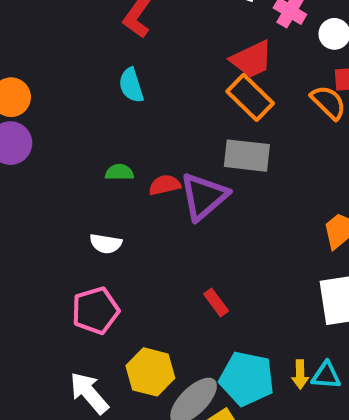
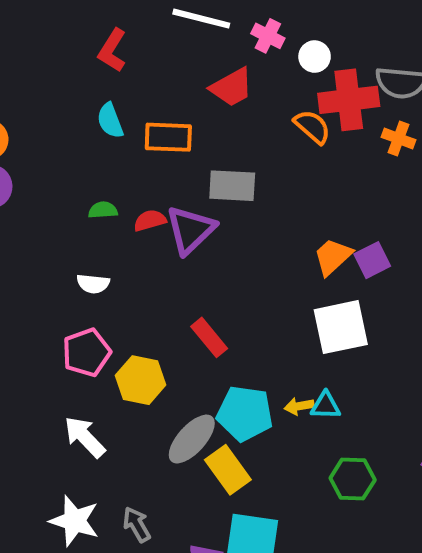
orange rectangle: (250, 97) -> (168, 137), moved, turned -39
red rectangle: (216, 303) -> (209, 337), size x1.4
yellow hexagon: (150, 372) -> (141, 380), moved
yellow arrow: (300, 374) -> (299, 406), turned 84

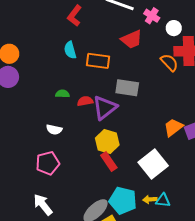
white square: (341, 327) -> (153, 164), moved, turned -32
yellow hexagon: (141, 380) -> (107, 142), moved

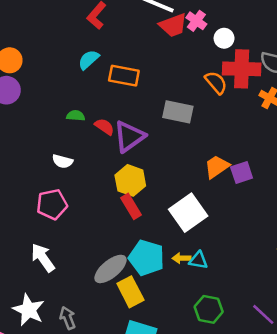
red trapezoid: (131, 39) -> (173, 25), moved
cyan semicircle: (70, 50) -> (89, 60), turned 60
gray rectangle: (127, 88) -> (178, 112), moved
red semicircle: (85, 101) -> (104, 127), turned 42

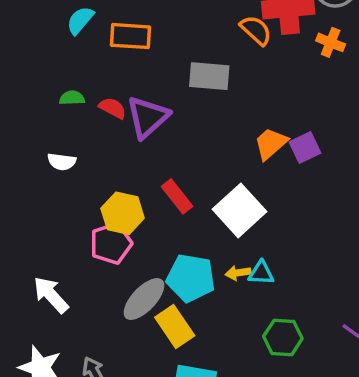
yellow hexagon: (130, 180) -> (123, 213), moved
pink pentagon: (52, 204) -> (111, 243), moved
red rectangle: (131, 206) -> (177, 196), moved

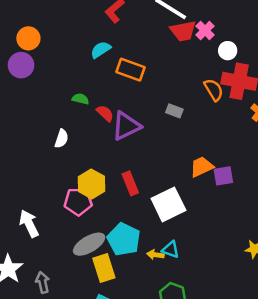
gray rectangle: (209, 76) -> (174, 111), size x0.6
white semicircle: (62, 162) -> (62, 139), turned -96
yellow arrow: (238, 273) -> (155, 255), moved

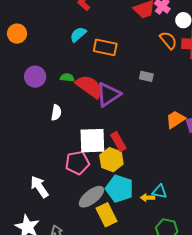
purple circle: (21, 65) -> (35, 77), moved
orange semicircle: (214, 90) -> (168, 40), moved
red semicircle: (105, 113) -> (89, 87), size x1.8
yellow hexagon: (91, 184) -> (111, 160), moved
white square: (168, 204) -> (92, 141), moved, turned 32

